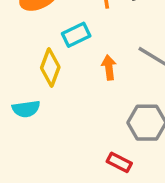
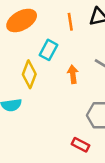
cyan rectangle: (76, 35) -> (48, 50), turned -36

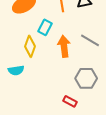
orange arrow: (73, 74) -> (64, 46), size x1.5

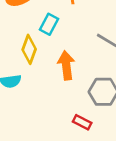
orange arrow: (64, 46) -> (66, 65), moved

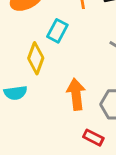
orange arrow: (66, 65) -> (76, 94), moved

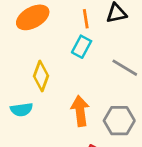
cyan rectangle: (57, 31) -> (82, 47), moved

